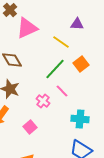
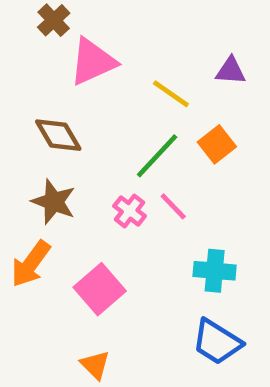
purple triangle: (77, 24) -> (231, 71), moved
pink cross: (43, 101) -> (130, 211), moved
pink square: (30, 127) -> (100, 289), size x1.5

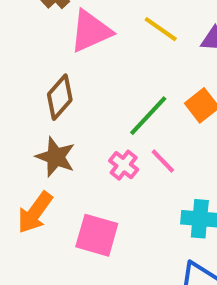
yellow line: (171, 94) -> (161, 29), moved
brown diamond: (58, 135) -> (60, 97), turned 72
pink square: (100, 289) -> (97, 235), turned -33

